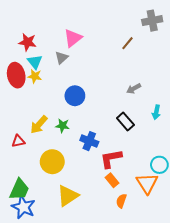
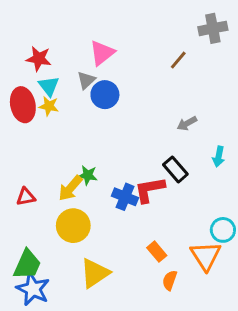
blue circle: (75, 96) -> (105, 95), moved
yellow arrow: (39, 125) -> (70, 188), moved
red L-shape: (111, 159) -> (150, 190), moved

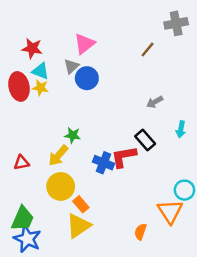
cyan triangle: (49, 86) -> (40, 71), turned -30
green star: (88, 175) -> (73, 135), moved
orange rectangle: (157, 252) -> (81, 204), moved

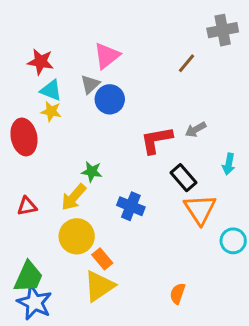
red ellipse: (19, 86) -> (24, 137), moved
red L-shape: (124, 157) -> (156, 140), moved
orange triangle: (170, 211) -> (200, 209), moved

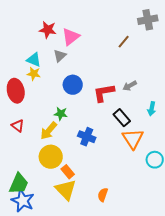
red star: (41, 62) -> (48, 30), moved
blue circle: (110, 99) -> (73, 85), moved
red triangle: (27, 206) -> (18, 126), moved, turned 48
yellow triangle: (99, 286) -> (66, 190), turned -40
orange semicircle: (177, 294) -> (103, 195), moved

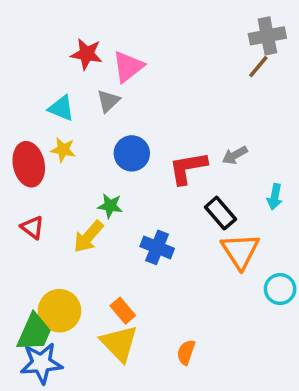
brown line: (124, 42) -> (258, 67), moved
yellow star: (34, 74) -> (63, 150), moved
yellow circle: (51, 157) -> (59, 311), moved
blue star: (23, 201) -> (41, 363), turned -30

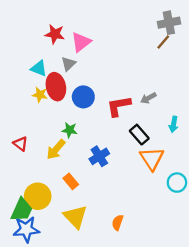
red ellipse: (29, 164) -> (56, 87), moved
blue cross: (157, 247) -> (99, 156), turned 36
orange rectangle: (123, 311) -> (71, 181), moved

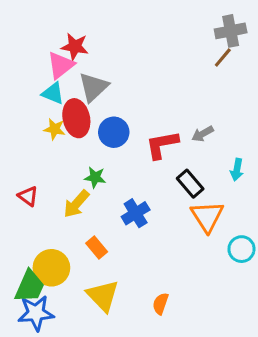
pink triangle: (81, 42) -> (61, 65), moved
gray triangle: (68, 64) -> (93, 87), size x1.5

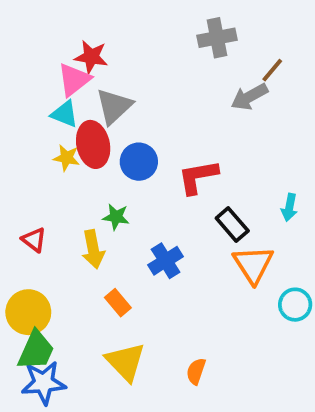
gray cross: (231, 31) -> (217, 38), moved
gray arrow: (203, 134) -> (249, 97), moved, size x1.4
yellow arrow: (76, 204) -> (93, 249), turned -52
yellow circle: (51, 268) -> (28, 312), moved

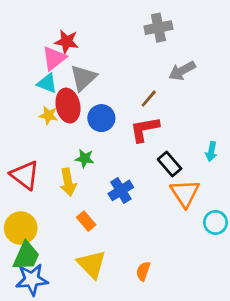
brown line: (272, 70) -> (149, 99), moved
red triangle: (34, 240) -> (25, 175), size x1.6

